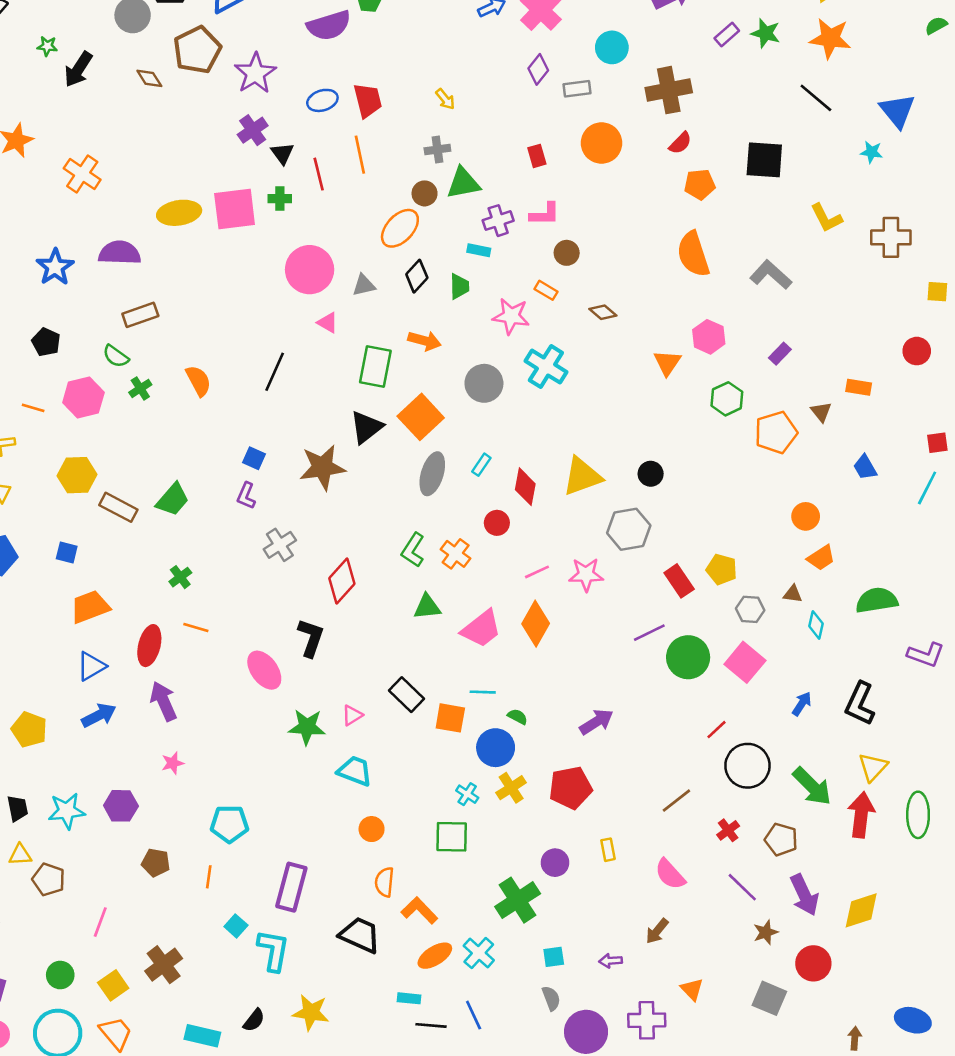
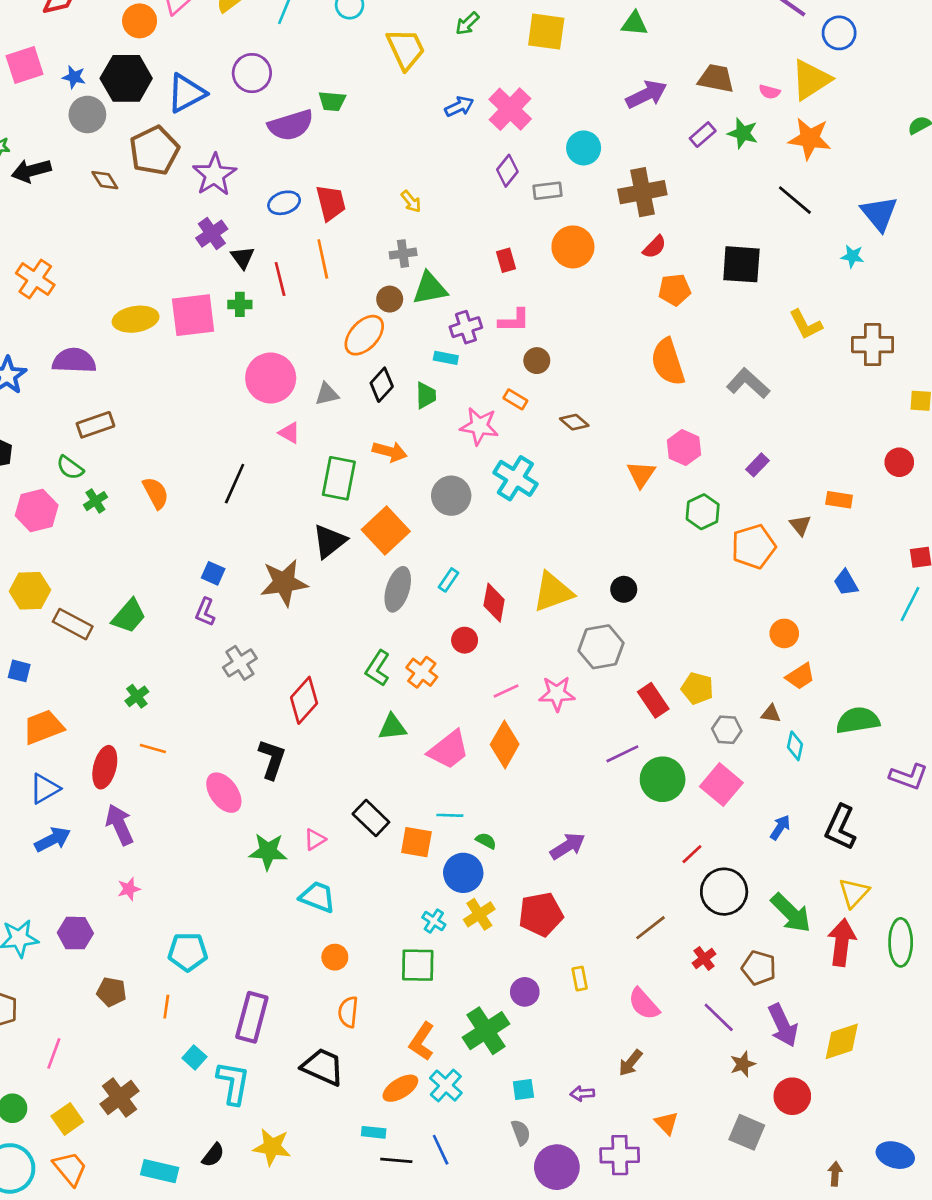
black arrow: (78, 69) -> (31, 171), turned 42
orange L-shape: (419, 910) -> (422, 1041), moved, turned -102

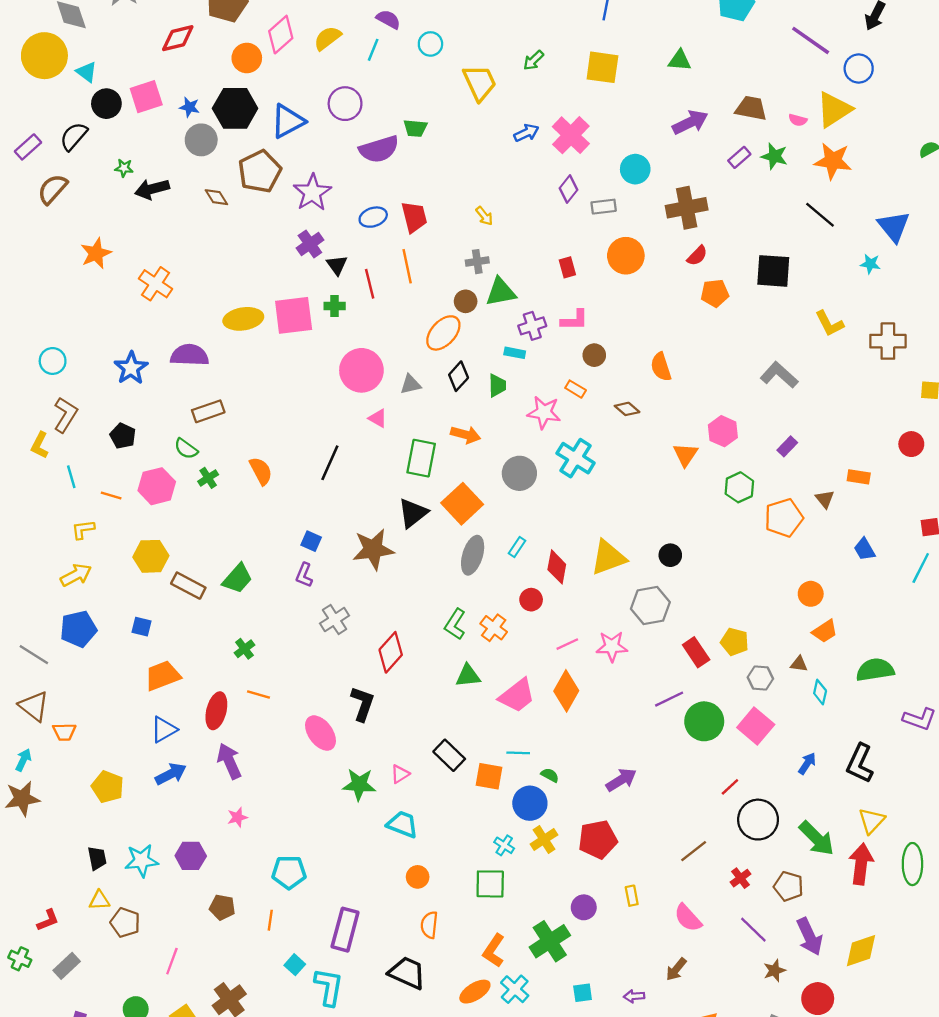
orange semicircle: (668, 362) -> (661, 367), moved, size x0.7

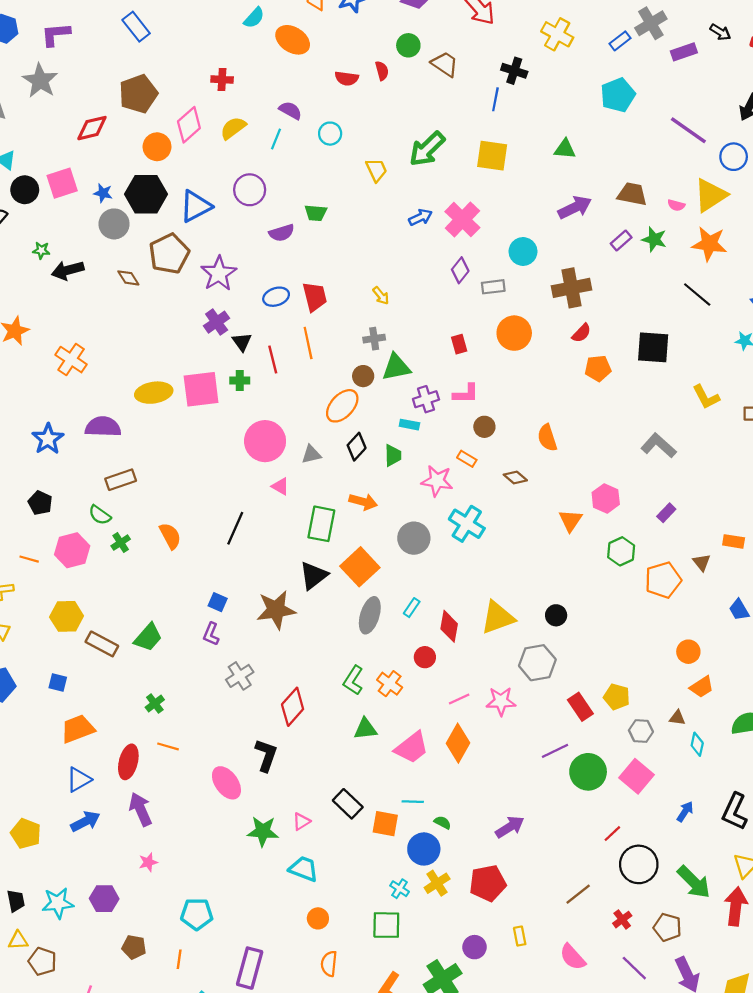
green arrow: (533, 60) -> (427, 149), size x1.8
yellow trapezoid: (480, 83) -> (376, 170), size x0.7
purple semicircle: (379, 149) -> (282, 233), size x0.7

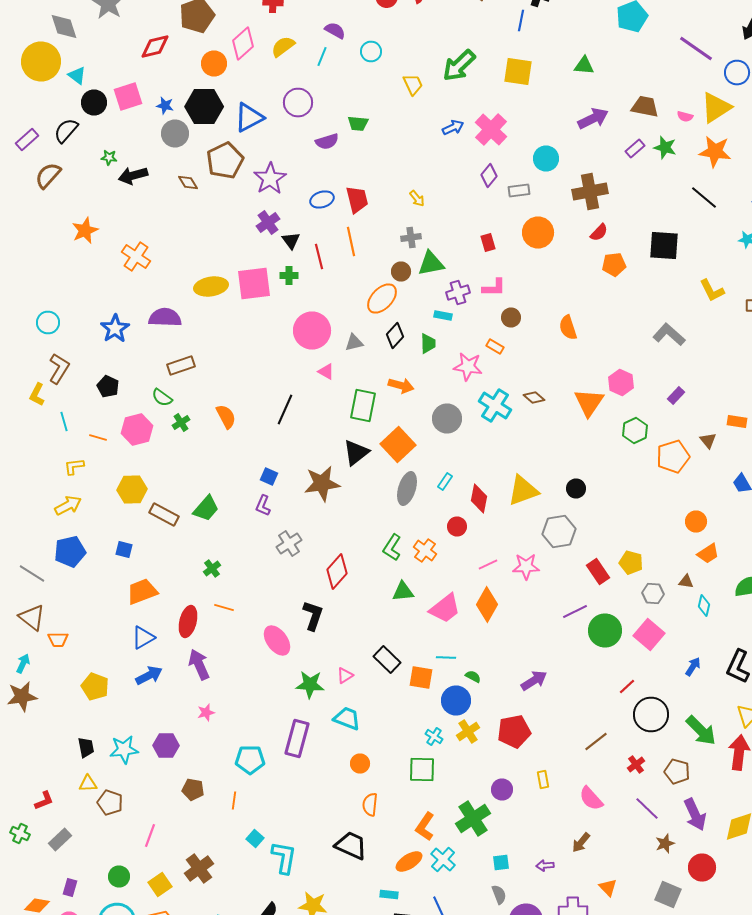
brown diamond: (515, 477) -> (534, 398), moved
orange triangle: (570, 520) -> (589, 402), size x1.4
purple rectangle: (250, 968) -> (297, 738), moved

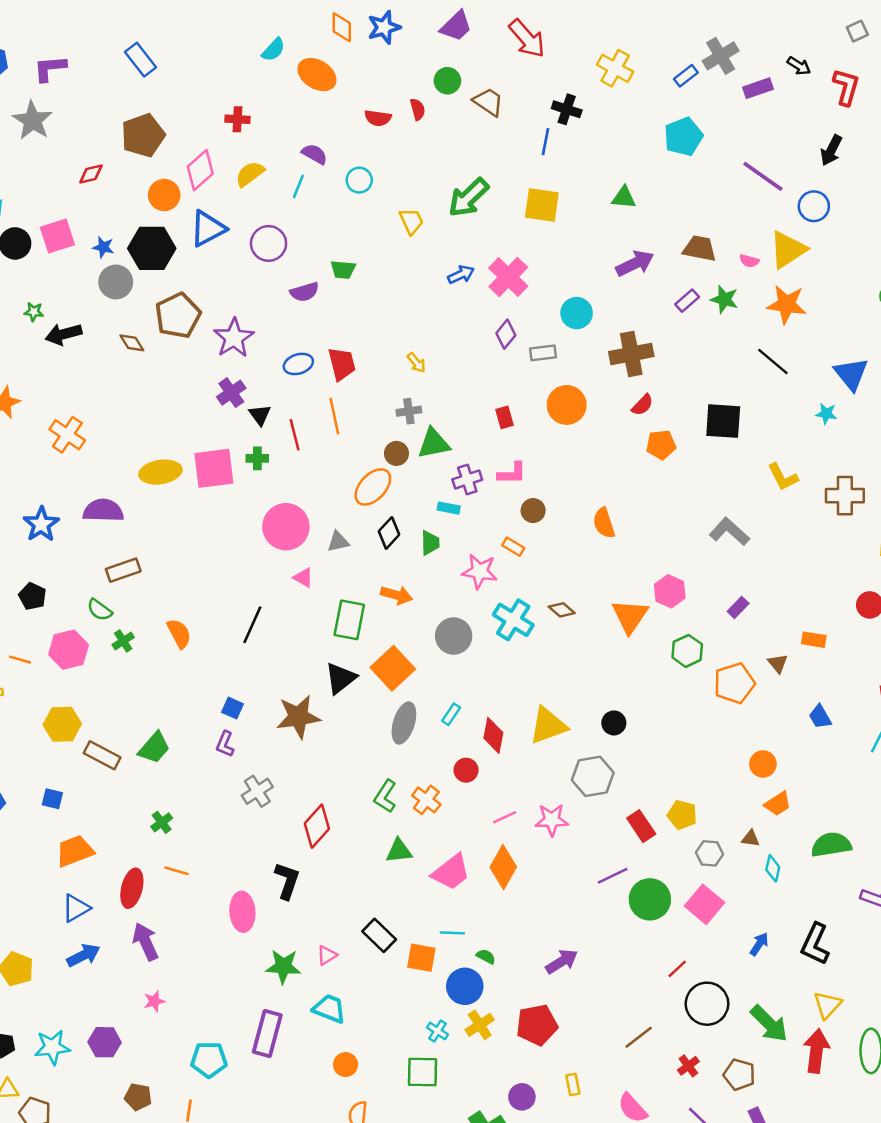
red diamond: (155, 46) -> (91, 174), size x0.7
blue triangle: (249, 118) -> (208, 229), moved
pink ellipse: (277, 640) -> (242, 912), turned 32

